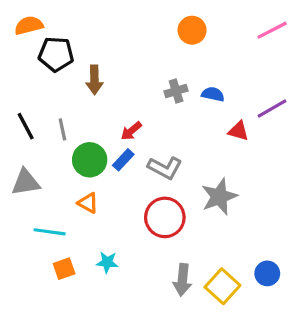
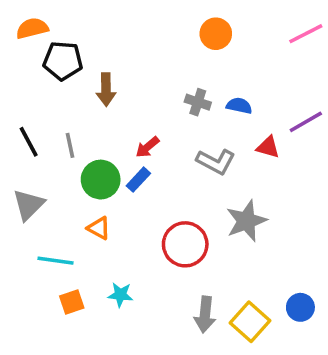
gray cross: (176, 91) -> (198, 102), turned 35
gray L-shape: (165, 168) -> (216, 162), moved
gray triangle: (26, 182) -> (29, 205), turned -36

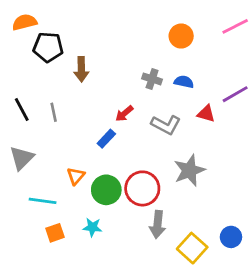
orange circle: (216, 34) -> (181, 36), moved
red arrow: (147, 147) -> (124, 114), moved
green circle: (101, 180) -> (106, 190), moved
orange triangle: (99, 228) -> (76, 176), turned 42
gray arrow: (205, 315) -> (158, 224), moved

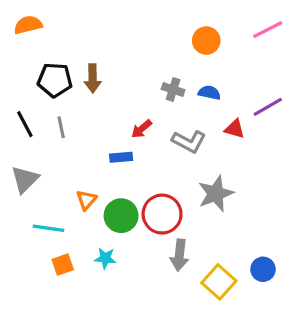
black pentagon: (48, 47) -> (55, 80), moved
blue rectangle: (106, 139) -> (121, 157), turned 42

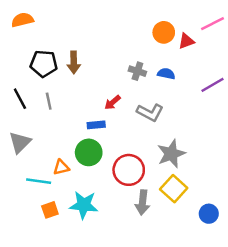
red triangle: (235, 129) -> (186, 41), moved, turned -36
orange triangle: (86, 200) -> (61, 167), moved, turned 36
green circle: (121, 216) -> (89, 152), moved
cyan star: (105, 258) -> (84, 205), size x1.6
yellow square: (219, 282) -> (174, 189), moved

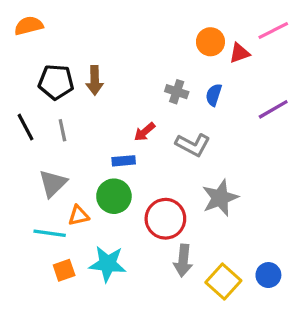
blue semicircle: (166, 74) -> (214, 95), turned -84
gray triangle: (20, 142) -> (53, 183), moved
yellow square: (174, 189) -> (223, 281), moved

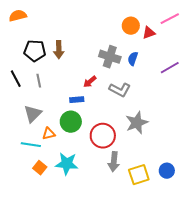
gray cross: (177, 92) -> (110, 57), size x1.5
orange square: (64, 270) -> (40, 168), turned -32
yellow square: (223, 281) -> (139, 175), turned 30

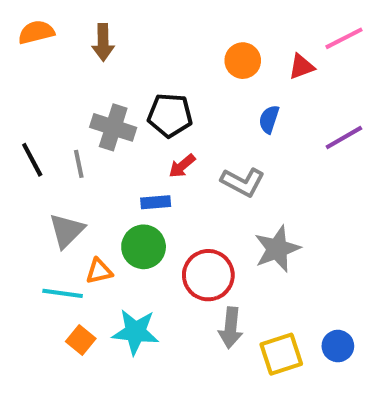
orange circle: (131, 26) -> (243, 61), moved
brown arrow: (59, 50) -> (103, 42), moved
black pentagon: (35, 51) -> (170, 115), moved
gray cross: (110, 57) -> (113, 127), moved

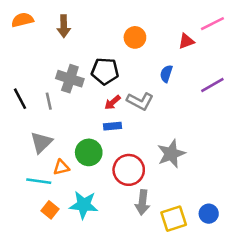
orange circle: (243, 61) -> (135, 37), moved
gray L-shape: (243, 182) -> (140, 101), moved
blue rectangle: (156, 202) -> (112, 126), moved

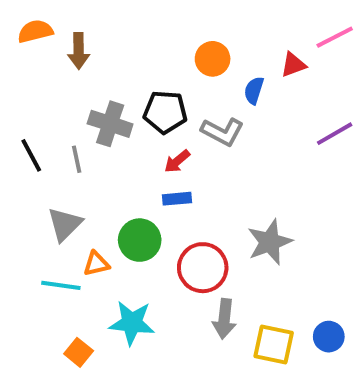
brown arrow: (64, 26) -> (79, 51), moved
blue semicircle: (166, 74) -> (254, 90), moved
gray L-shape: (140, 101) -> (222, 132), moved
orange square: (50, 210) -> (79, 352), moved
yellow square: (174, 219) -> (274, 344), turned 30

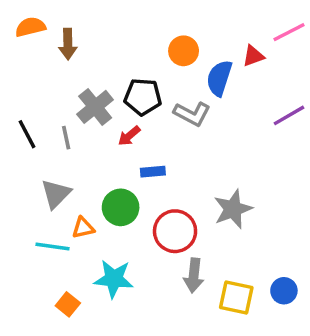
blue semicircle: (254, 90) -> (219, 78), size x1.5
gray cross: (110, 124) -> (95, 107), turned 33
red arrow: (177, 161) -> (129, 136), moved

